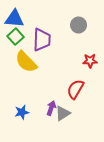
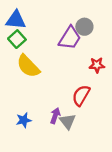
purple trapezoid: (42, 40) -> (70, 38), moved, turned 30
gray triangle: (63, 113) -> (68, 121), turned -35

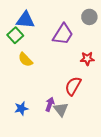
blue triangle: (16, 20) -> (25, 20), moved
gray circle: (84, 27) -> (89, 17), moved
yellow semicircle: (28, 66) -> (25, 60), size x0.7

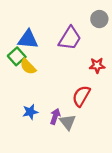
blue triangle: (25, 20) -> (28, 39), moved
green square: (15, 35) -> (17, 56), moved
blue star: (21, 108) -> (30, 112), moved

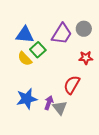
gray circle: (99, 19) -> (84, 29), moved
green square: (17, 56) -> (38, 50), moved
blue star: (30, 112) -> (27, 99), size x1.5

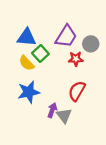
gray circle: (84, 29) -> (91, 44), moved
red star: (86, 58) -> (76, 59), moved
blue star: (27, 99) -> (29, 92), moved

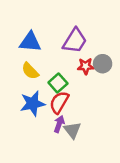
gray circle: (91, 44) -> (103, 64), moved
green square: (40, 53) -> (58, 83), moved
red semicircle: (77, 91) -> (59, 102), moved

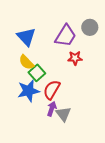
blue triangle: (30, 42) -> (26, 37), turned 42
gray circle: (103, 64) -> (90, 27), moved
green square: (58, 83) -> (37, 73), moved

